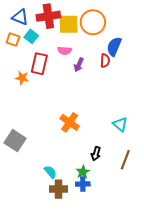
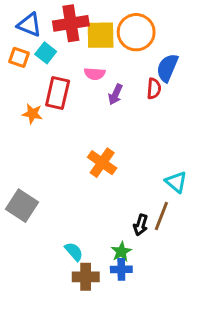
orange cross: (70, 122) -> (102, 163), moved
brown line: (125, 160) -> (161, 216), moved

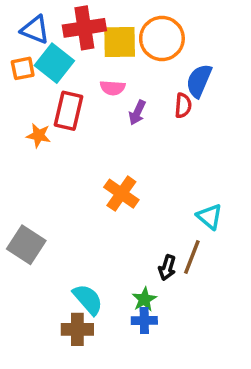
cyan square: (46, 53) -> (54, 63), size x1.5
orange square: (19, 57) -> (23, 68), turned -30
cyan semicircle: (74, 252) -> (88, 299), size x1.4
brown cross: (86, 277) -> (77, 329), moved

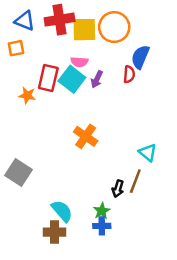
cyan square: (54, 63) -> (72, 79), moved

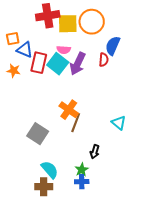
blue triangle: (25, 21) -> (25, 50), moved
purple arrow: (97, 79) -> (78, 64), size x1.6
orange star: (27, 95) -> (14, 71), moved
gray square: (18, 172) -> (38, 134), moved
brown line: (135, 181) -> (76, 123), moved

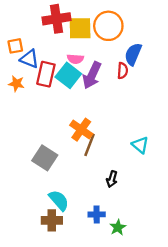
green star: (82, 170) -> (118, 227), moved

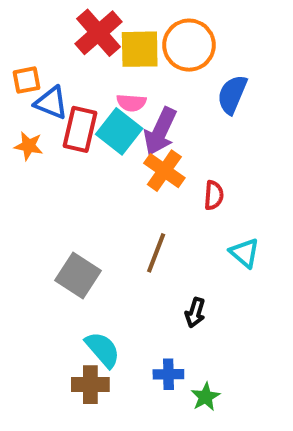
red cross: (56, 19) -> (99, 33), turned -32
red semicircle: (123, 71) -> (214, 195), moved
orange cross: (81, 130) -> (164, 171), moved

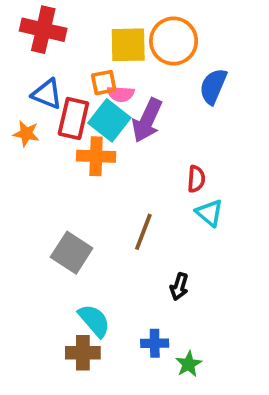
red cross: (99, 33) -> (43, 30), moved, turned -36
orange square: (27, 80) -> (104, 83), moved
orange cross: (164, 171) -> (96, 156), moved, turned -33
cyan triangle: (245, 253) -> (209, 213), moved

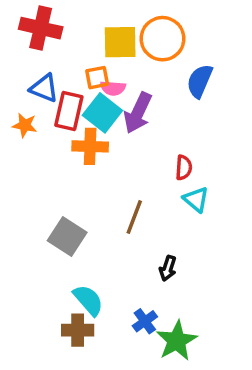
blue cross: (155, 343) -> (145, 321), turned -35
green star: (189, 364) -> (177, 341), size x1.6

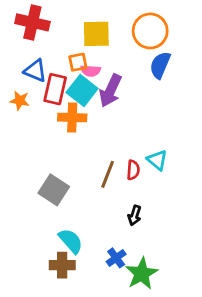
orange circle: (163, 39) -> (150, 31), moved
red semicircle: (184, 168) -> (133, 170), moved

